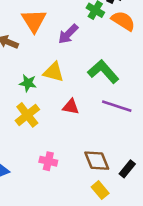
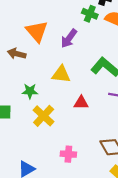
green star: (28, 83) -> (30, 91), moved

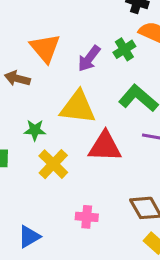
green cross: (90, 14) -> (124, 49), moved, turned 35
yellow triangle: (61, 74) -> (78, 107), size x1.4
red triangle: (81, 103) -> (105, 147), size x1.6

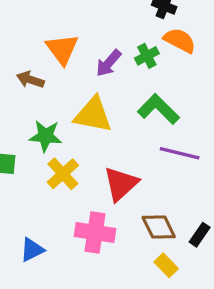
green star: (35, 130) -> (45, 136), size x1.4
red triangle: (105, 147) -> (121, 184), moved, turned -48
pink cross: (87, 217) -> (95, 233), size x1.6

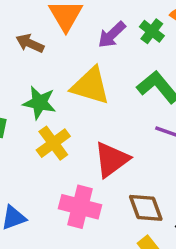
green cross: (147, 56) -> (152, 31), turned -30

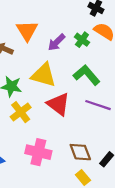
red triangle: (112, 160) -> (58, 104), moved, turned -45

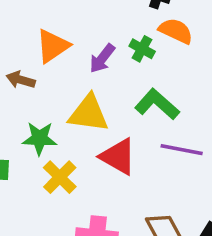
orange triangle: (27, 31) -> (53, 46), turned 35

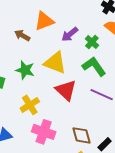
green cross: (142, 49) -> (92, 42), moved
yellow cross: (60, 177) -> (30, 105), moved

